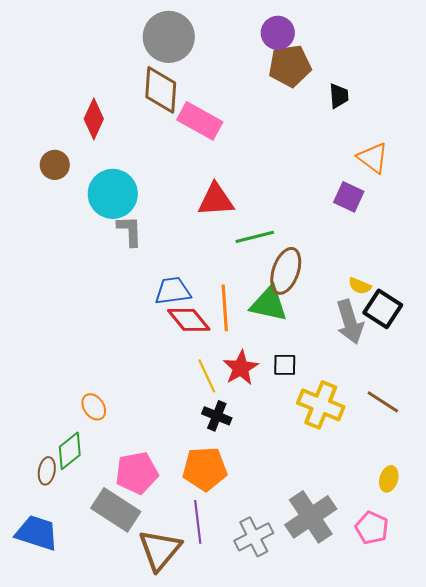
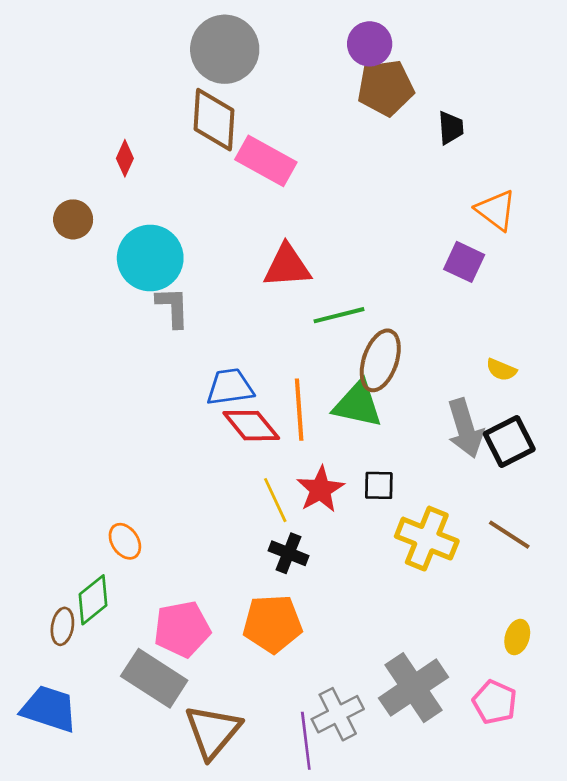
red diamond: (94, 119) -> (125, 158), size x0.7
yellow semicircle: (360, 286) -> (501, 370), moved
black square: (383, 309) -> (509, 442), moved, turned 30
purple line: (198, 522) -> (306, 741), moved

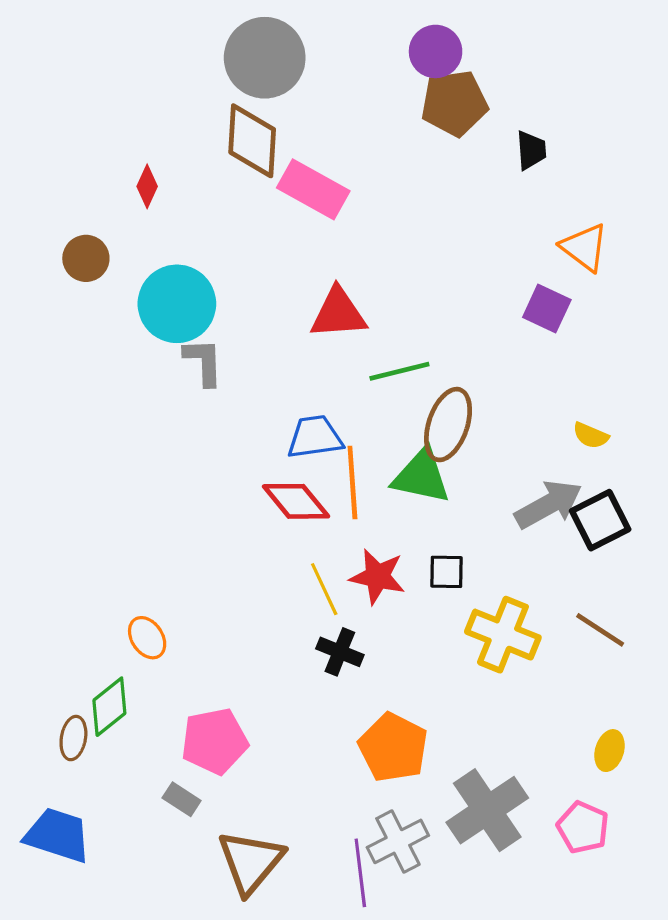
blue trapezoid: (230, 387) -> (315, 437), moved
gray arrow: (465, 428) -> (548, 504), turned -102
red star: (320, 489) -> (378, 577), turned -30
orange pentagon: (273, 624) -> (393, 747), moved, turned 30
gray rectangle: (154, 678) -> (182, 799), size x0.5

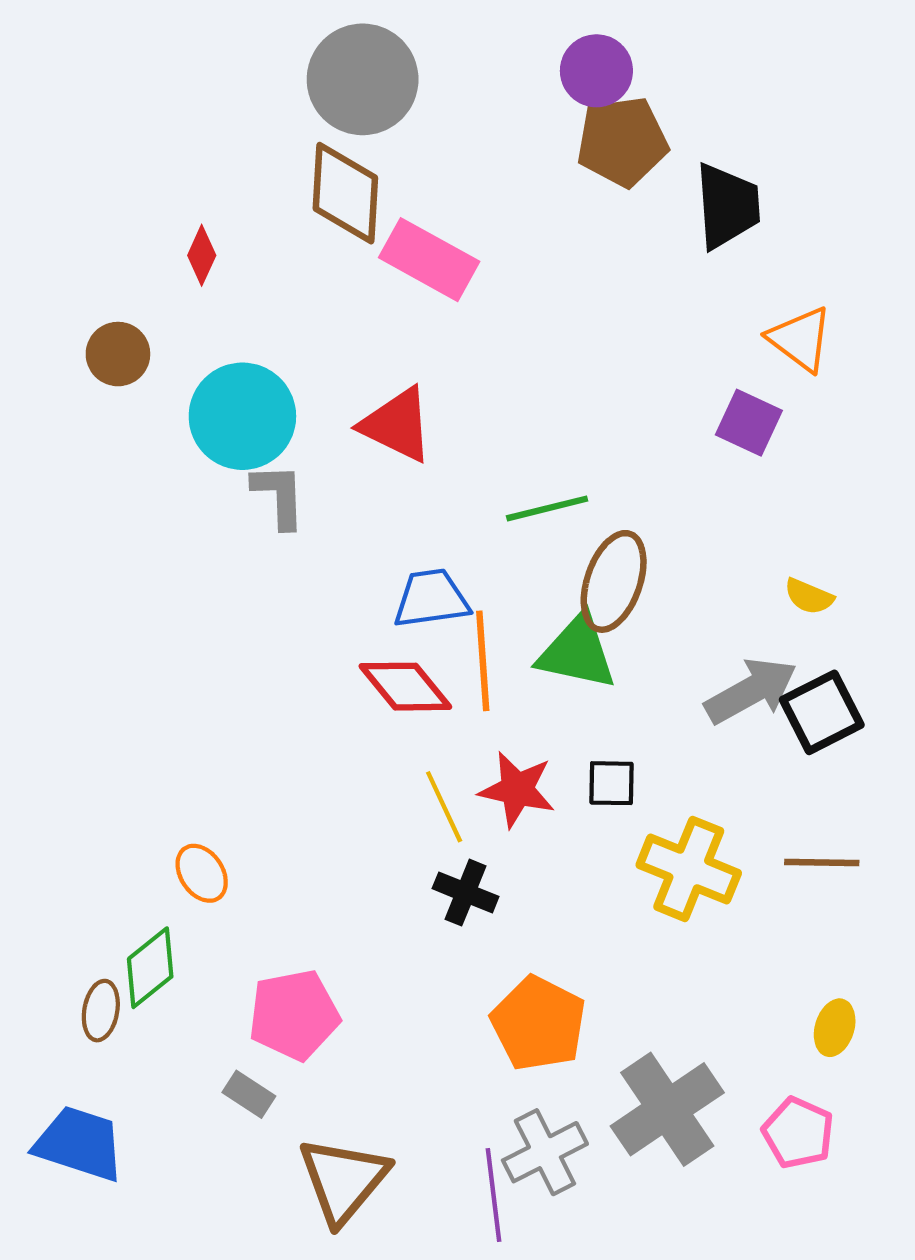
black trapezoid: (531, 150) -> (727, 206), size x1.6
red triangle: (338, 313) -> (397, 425), moved, turned 30
brown line: (600, 630) -> (822, 863), turned -32

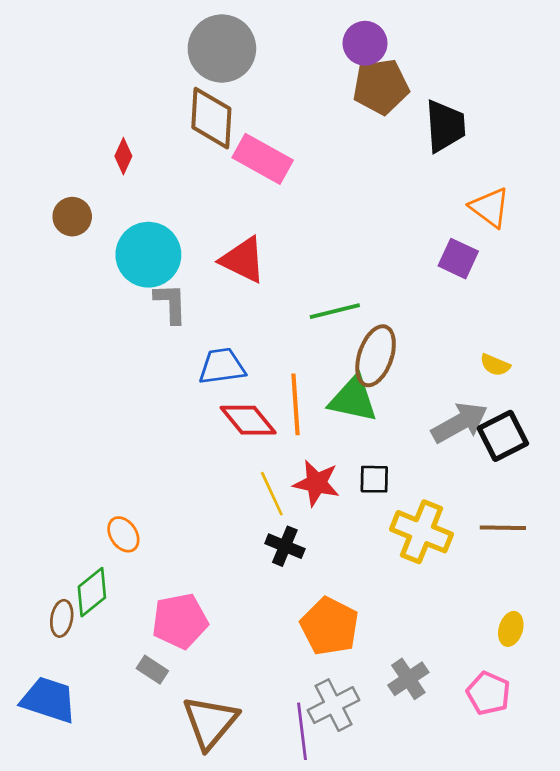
blue trapezoid: (431, 599) -> (222, 366), moved
gray cross: (667, 1109) -> (408, 679), size x0.6

